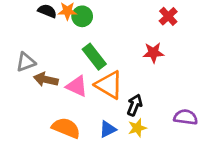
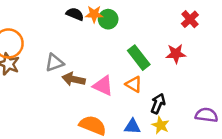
green rectangle: (94, 57) -> (139, 58), moved
orange triangle: (109, 85) -> (134, 84), size x0.6
yellow star: (137, 128) -> (161, 125), turned -30
blue triangle: (108, 129) -> (132, 127), turned 30

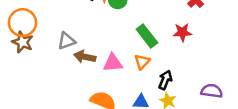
orange triangle: (134, 84) -> (142, 62), turned 42
pink triangle: (103, 86) -> (113, 63), turned -30

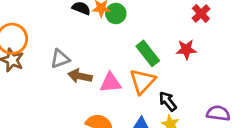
orange triangle: (142, 62) -> (142, 81), size x1.5
black arrow: (165, 80) -> (168, 101), turned -60

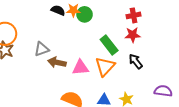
red cross: (201, 14) -> (134, 15), moved, turned 32
red star: (186, 49) -> (133, 35), moved
black arrow: (168, 101) -> (136, 61), moved

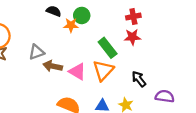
orange star: (73, 10) -> (71, 25), moved
black arrow: (136, 61) -> (139, 79), moved
pink triangle: (80, 67) -> (77, 71), turned 36

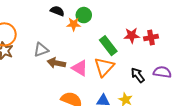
red cross: (133, 17) -> (151, 37), moved
purple semicircle: (165, 96) -> (162, 72), moved

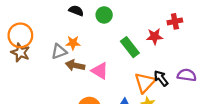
orange star: (74, 24) -> (73, 43), moved
red cross: (151, 37) -> (175, 21), moved
orange triangle: (104, 67) -> (145, 83), moved

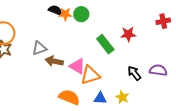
red cross: (175, 21) -> (163, 21), moved
orange star: (73, 43) -> (65, 14), moved
orange triangle: (145, 83) -> (90, 75), moved, turned 30

